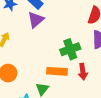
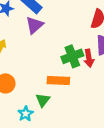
red arrow: (83, 72) -> (89, 58), moved

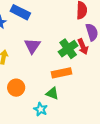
purple triangle: (34, 25) -> (32, 46), moved
green triangle: (43, 100) -> (52, 93), turned -32

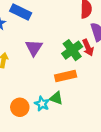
orange circle: (16, 88) -> (20, 107), moved
cyan star: (41, 109) -> (42, 104), moved

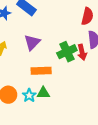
orange rectangle: (66, 76) -> (41, 71), moved
green triangle: (56, 98) -> (43, 93), turned -32

